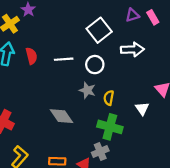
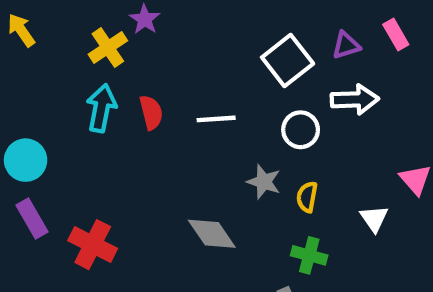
purple triangle: (132, 15) -> (346, 45), moved
white circle: (95, 65) -> (301, 130), moved
green cross: (110, 127) -> (309, 255), size x0.7

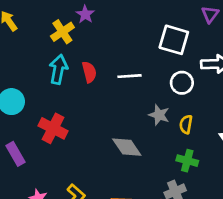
purple triangle: (346, 45) -> (210, 14), moved, turned -36
white square: (288, 60) -> (174, 40), turned -36
purple rectangle: (32, 219) -> (15, 154), moved
red cross: (93, 245) -> (53, 128), moved

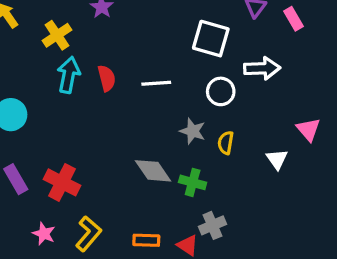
yellow cross: (62, 32) -> (57, 35), moved
red cross: (53, 128) -> (62, 182), moved
green cross: (187, 161) -> (193, 182), moved

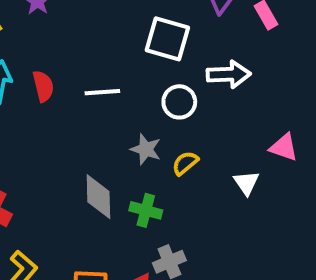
pink triangle: (308, 129) -> (284, 147), turned -30
yellow semicircle: (226, 143) -> (185, 163), turned 40
gray diamond: (153, 171) -> (98, 197), turned 33

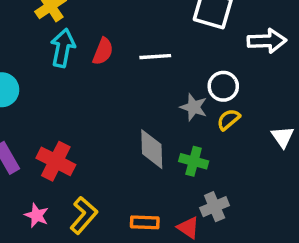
red semicircle: (43, 86) -> (103, 51), turned 36
white circle: (179, 102) -> (223, 86), moved

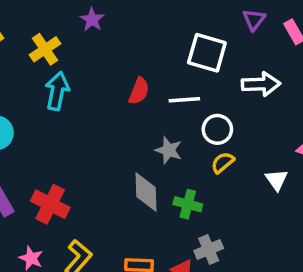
red semicircle: (103, 51) -> (139, 91), moved
white line: (155, 57) -> (184, 100), moved
gray star: (194, 107) -> (169, 150), moved

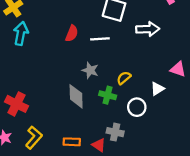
white circle: (217, 129) -> (137, 107), moved
white triangle: (277, 180) -> (157, 89), turned 32
green cross: (188, 204) -> (108, 95), moved
gray cross: (209, 249) -> (115, 132), turned 35

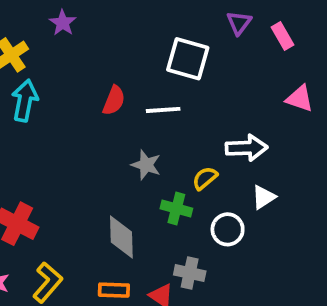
white arrow: (148, 29) -> (247, 148), moved
pink triangle: (178, 69) -> (300, 99), moved
gray diamond: (76, 96) -> (121, 237), moved

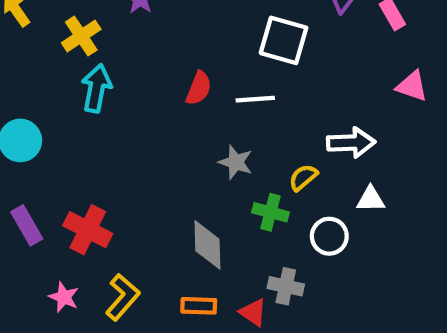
white triangle: (264, 197) -> (371, 199), turned 32

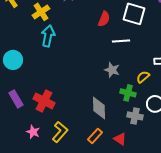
red semicircle: (199, 88) -> (104, 19), moved
gray cross: (286, 286) -> (135, 116), moved
orange rectangle: (199, 306) -> (95, 136), turned -49

